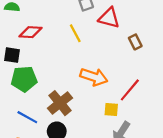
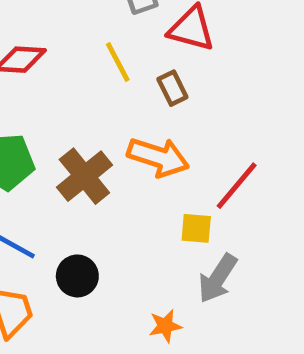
brown rectangle: (135, 42) -> (172, 88), moved
brown cross: (60, 103) -> (84, 176), moved

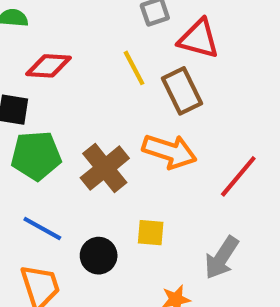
brown rectangle: (172, 88) -> (182, 91), size x1.5
yellow square: (196, 228) -> (151, 233), moved

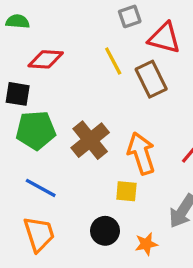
orange arrow: (169, 151) -> (141, 153), moved, turned -126
black circle: (99, 256) -> (105, 231), moved

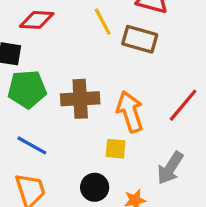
brown rectangle: (151, 79) -> (140, 39), turned -48
brown cross: (90, 140) -> (80, 99), turned 36

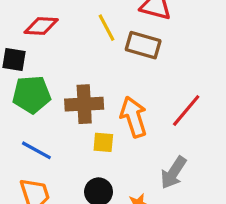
yellow square: (116, 149) -> (103, 142), moved

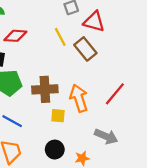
brown rectangle: (143, 45) -> (85, 49), turned 35
gray arrow: (173, 173) -> (106, 136), turned -100

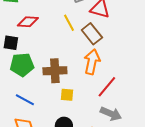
red line: (115, 94) -> (107, 87), moved
orange arrow: (79, 98) -> (92, 62), moved, turned 30

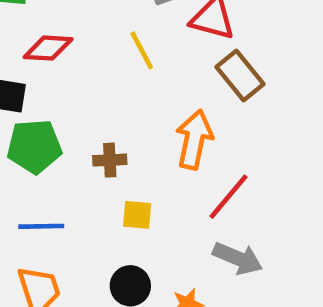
brown rectangle: (92, 34) -> (240, 76), moved
brown cross: (55, 71) -> (110, 160), size x0.6
blue line: (25, 100) -> (41, 226), turned -30

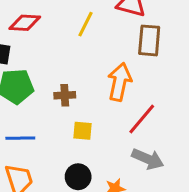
yellow line: (142, 50) -> (85, 24), turned 55
brown rectangle: (240, 76) -> (149, 40), turned 44

